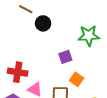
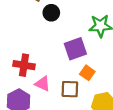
purple square: (65, 57) -> (75, 49), size x1.5

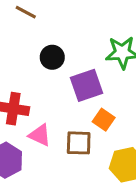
black circle: (51, 13) -> (52, 57), moved

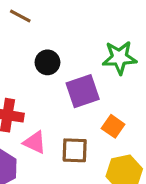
orange square: (104, 120) -> (113, 126), moved

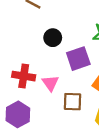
pink triangle: (35, 142) -> (50, 83), moved, turned 30

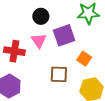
pink triangle: (50, 83) -> (39, 41), moved

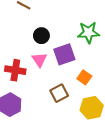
brown square: (59, 74) -> (59, 93), turned -30

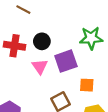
red cross: (15, 70) -> (15, 46), moved
orange square: (84, 77) -> (87, 85), turned -32

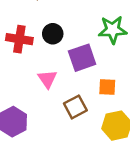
pink triangle: (40, 66) -> (47, 79), moved

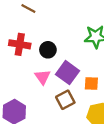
black circle: (53, 34) -> (48, 50), moved
purple square: (82, 58) -> (67, 73), moved, turned -35

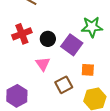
red cross: (20, 44) -> (22, 34), turned -30
purple square: (67, 73) -> (72, 45), moved

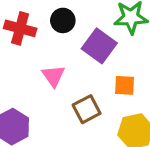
red cross: (22, 34) -> (20, 28), turned 36
black circle: (48, 39) -> (63, 20), moved

